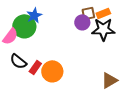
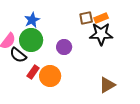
purple circle: (82, 22) -> (64, 47), moved
green circle: (24, 26) -> (31, 40), moved
black semicircle: (18, 61) -> (18, 55), moved

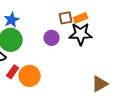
purple circle: (64, 47) -> (52, 38), moved
brown triangle: (107, 85) -> (100, 84), moved

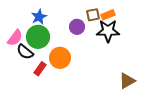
purple circle: (52, 38) -> (77, 27), moved
orange circle: (30, 76) -> (60, 58), moved

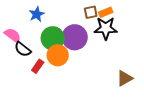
purple circle: (77, 27) -> (75, 37), moved, size x1.6
green circle: (38, 37) -> (53, 38), moved
pink semicircle: (15, 38) -> (13, 35), turned -90

